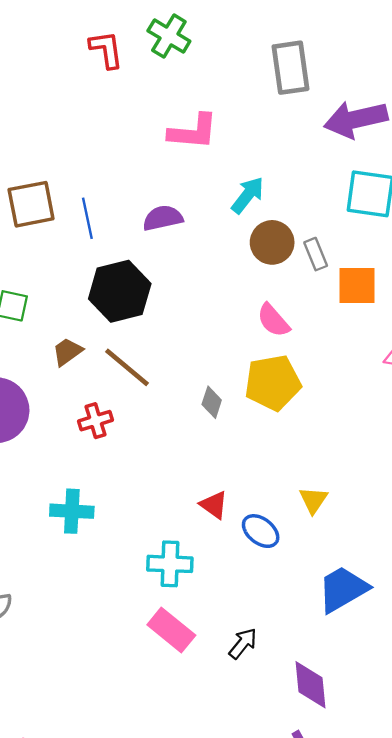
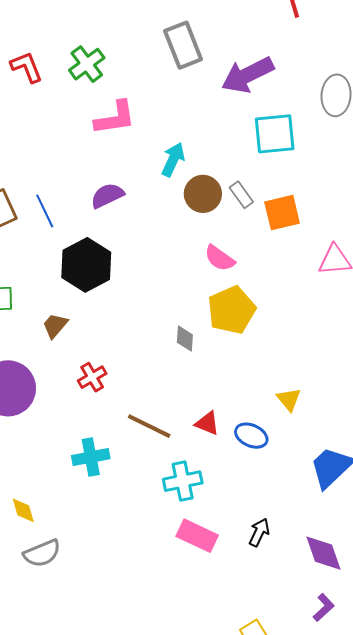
green cross: (169, 36) -> (87, 64), moved, turned 36
brown line: (127, 367) -> (149, 426), moved

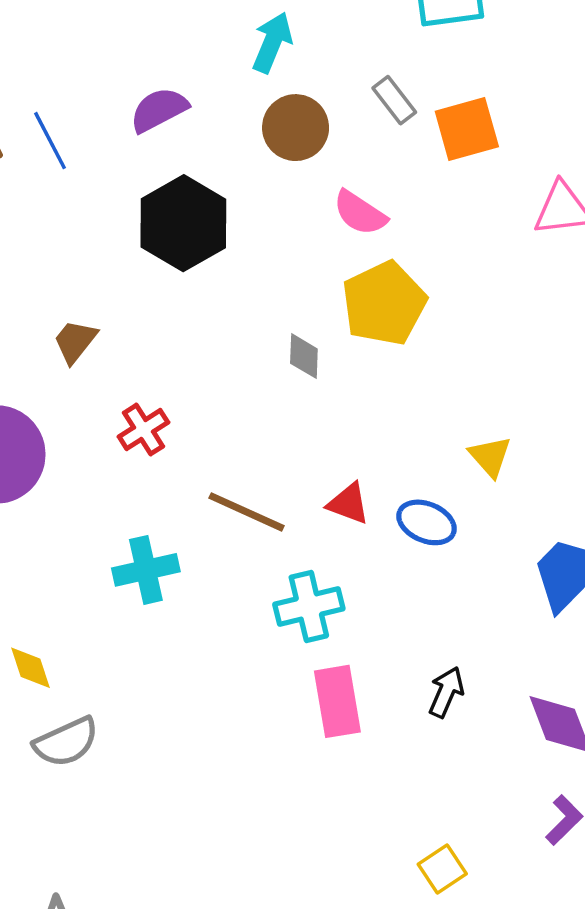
brown circle: (203, 194) -> (296, 128), moved
black hexagon: (86, 265) -> (183, 223), moved
pink rectangle: (197, 536) -> (337, 701), turned 57

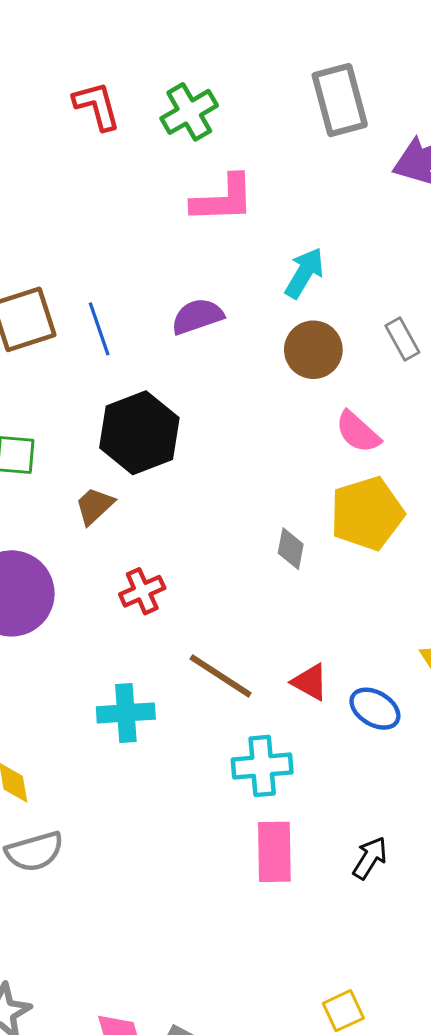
black hexagon: (183, 223) -> (139, 433), moved

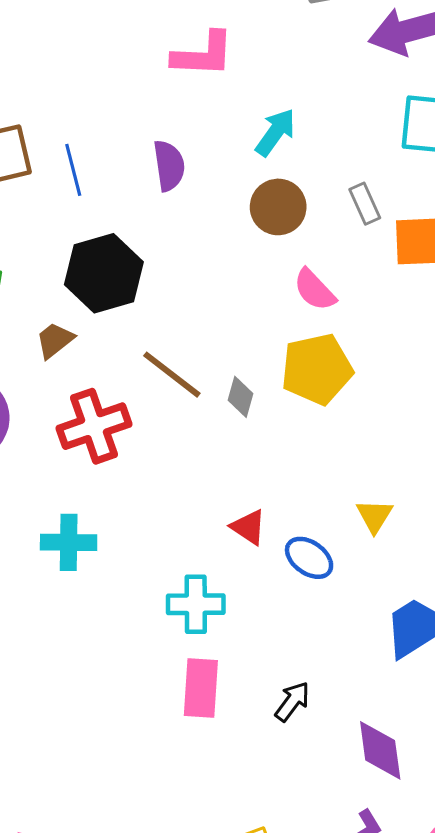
purple semicircle: (197, 316) -> (169, 166), turned 96
red cross: (142, 591) -> (94, 426), size x1.6
brown line: (221, 676) -> (172, 375), moved

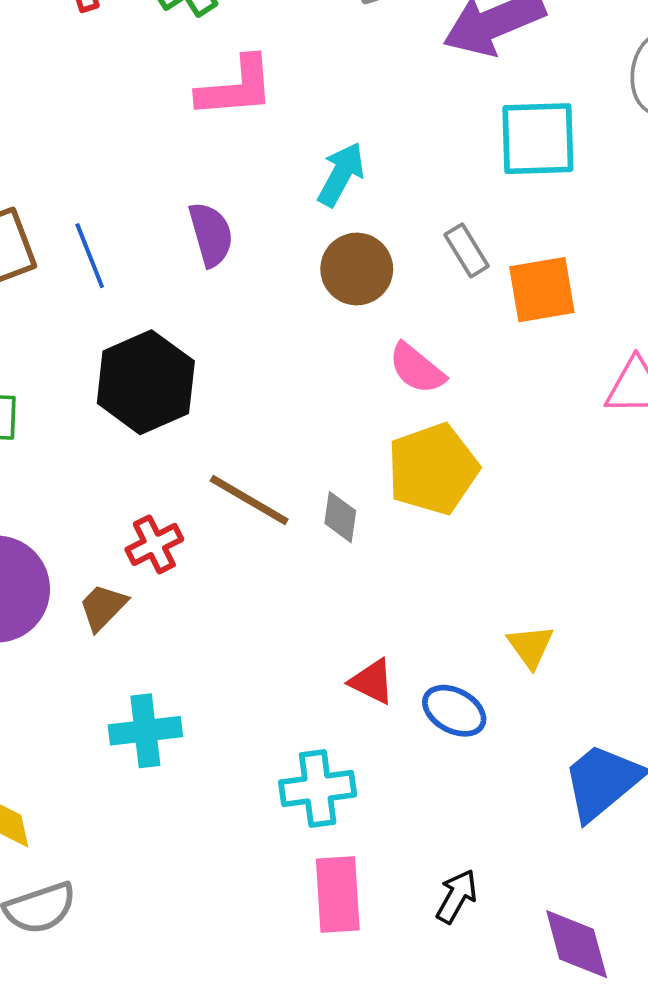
brown trapezoid: (55, 340) -> (103, 607), moved
red cross: (94, 426) -> (154, 544), moved, size x0.6

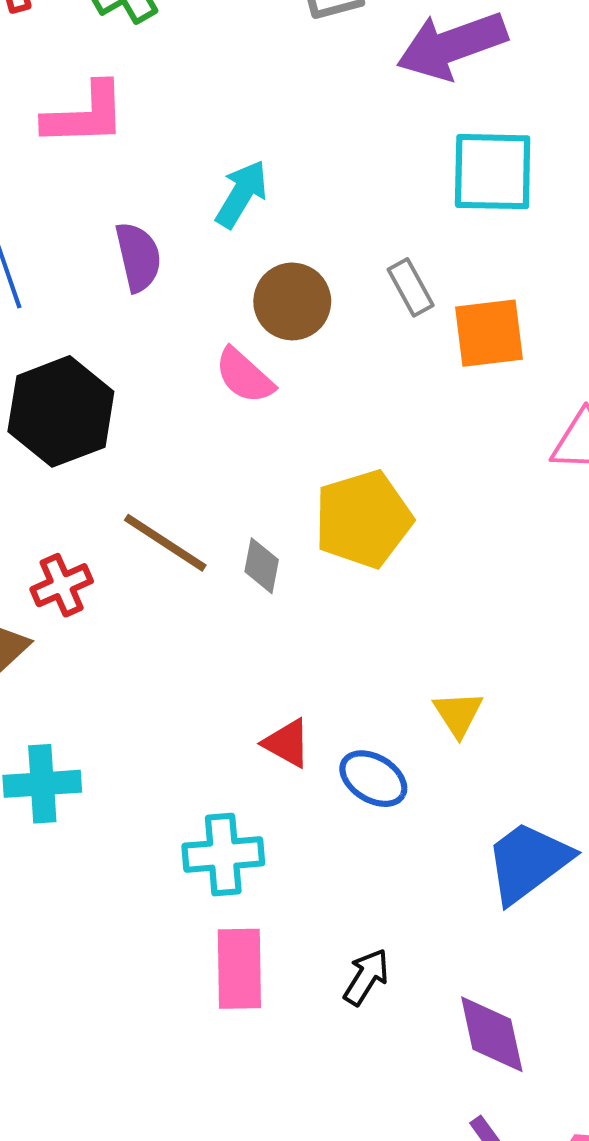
pink L-shape: (236, 87) -> (85, 115), moved
cyan arrow: (341, 174) -> (242, 194), moved
pink semicircle: (417, 369) -> (244, 376), moved

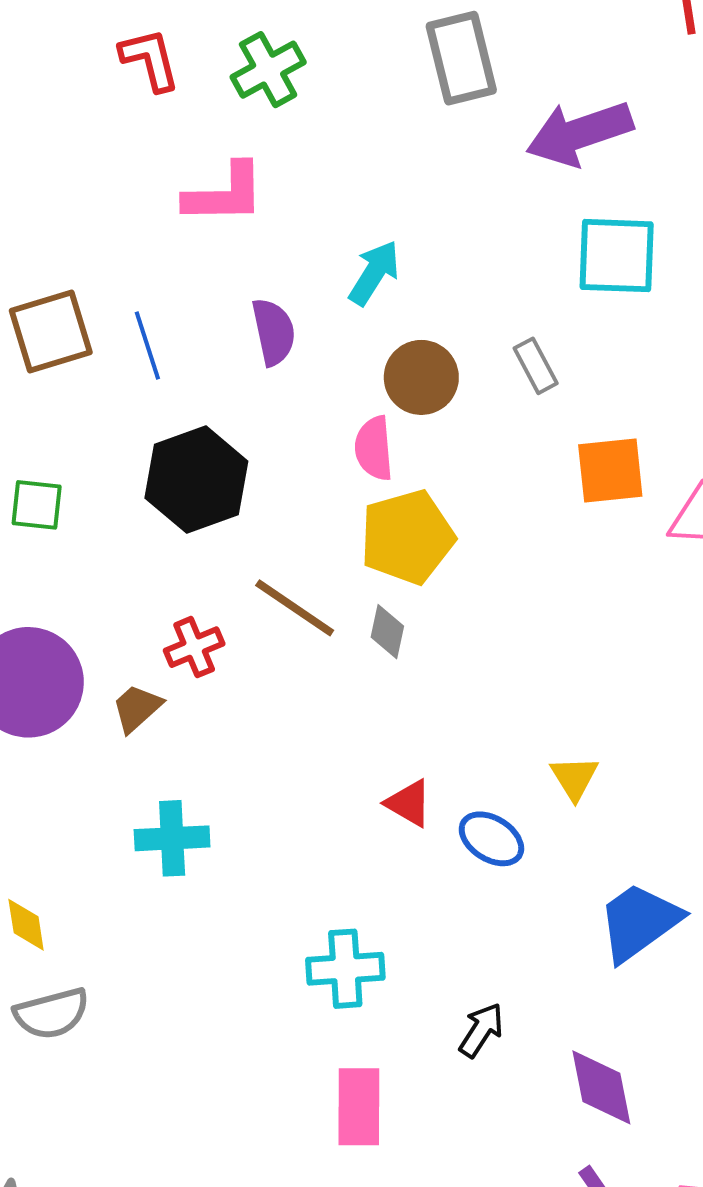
orange square: (489, 333) -> (610, 470), moved
pink semicircle: (244, 376) -> (374, 448), turned 42
yellow pentagon: (363, 519) -> (407, 537), moved
cyan cross: (223, 855) -> (345, 969), moved
pink rectangle: (239, 969) -> (359, 1107), moved

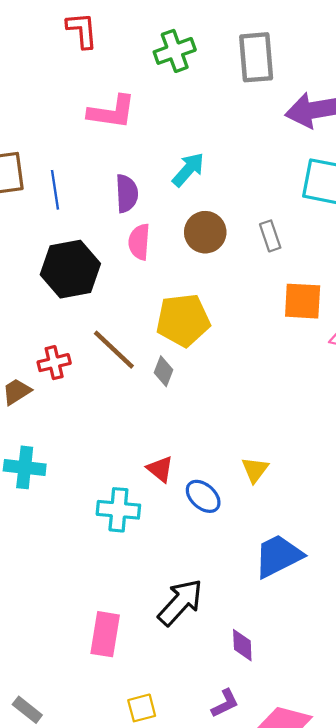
green cross: (268, 70) -> (175, 51), moved
pink semicircle: (374, 448) -> (139, 242), moved
cyan cross: (345, 969) -> (118, 510), moved
black arrow: (481, 1030) -> (180, 602), size x1.6
purple diamond: (601, 1087) -> (242, 645), size x0.7

